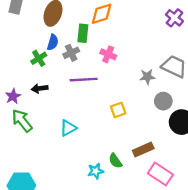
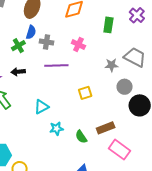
green rectangle: (83, 33) -> (108, 25), moved
gray cross: (71, 53) -> (47, 42), turned 32
cyan star: (96, 171) -> (56, 129), moved

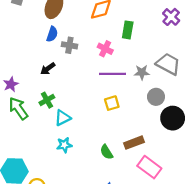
green rectangle: (108, 25) -> (128, 30), moved
green cross: (18, 46) -> (47, 100), moved
purple line: (56, 66) -> (113, 74), moved
black arrow: (18, 72) -> (48, 69), moved, turned -32
cyan star: (56, 129) -> (64, 145), moved

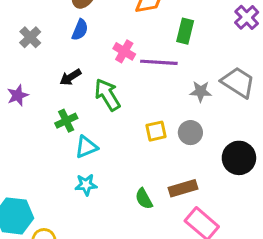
gray cross: (69, 45) -> (30, 37), moved, turned 32
pink cross: (105, 49) -> (124, 51), moved
purple line: (113, 74) -> (159, 62), moved
gray circle: (156, 97) -> (190, 133), moved
green arrow: (18, 108) -> (107, 95), moved

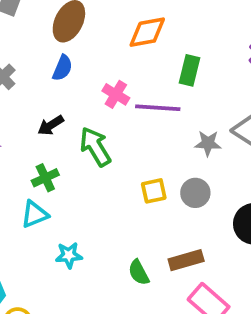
cyan triangle: (86, 147) -> (35, 214), moved

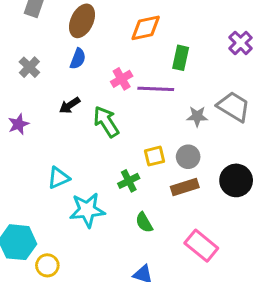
pink cross: (116, 94) -> (122, 79), turned 30
green cross: (45, 178) -> (129, 181), moved
cyan star: (69, 255) -> (87, 210), size x1.6
brown rectangle: (186, 260) -> (185, 187), moved

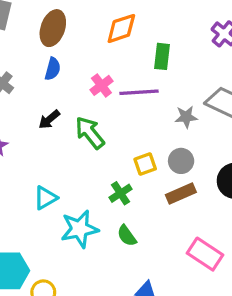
green semicircle: (144, 222) -> (127, 236), moved

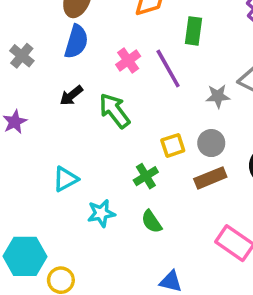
blue semicircle: (53, 69) -> (76, 42), size x1.4
purple line: (139, 92) -> (168, 69), turned 63
cyan star: (80, 229) -> (101, 213), size x0.7

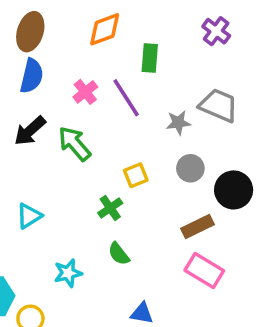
black arrow: (71, 96) -> (30, 131), size x1.4
gray circle: (211, 143) -> (190, 168), moved
brown rectangle: (210, 178) -> (198, 226), moved
cyan star: (101, 213) -> (68, 273), moved

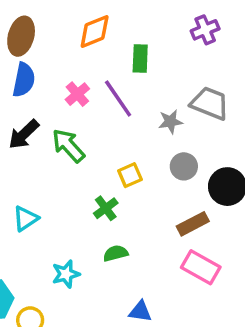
purple cross: (216, 31) -> (205, 30), turned 32
green semicircle: (119, 254) -> (116, 253), turned 115

